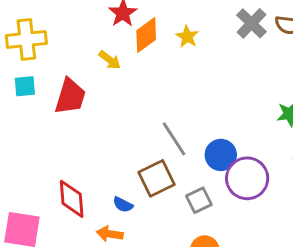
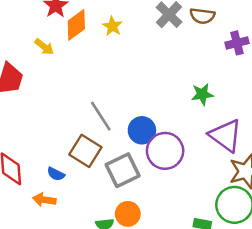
brown square: (156, 178) -> (85, 151), turned -32
gray square: (199, 200) -> (123, 170), size x1.5

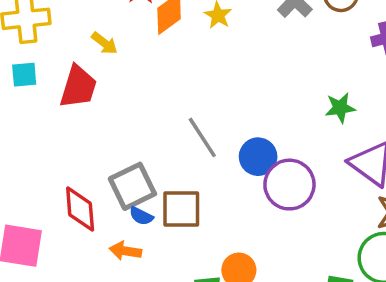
yellow arrow: (44, 47) -> (104, 43), moved
brown square: (85, 151) -> (181, 209), moved, turned -32
gray square: (123, 170) -> (132, 186), moved

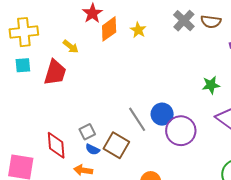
gray line: (202, 137) -> (137, 119), moved
gray square: (132, 186) -> (87, 132), size x0.6
brown square: (181, 209) -> (116, 145), turned 30

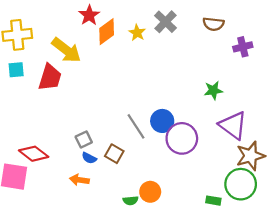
gray cross: (184, 21) -> (165, 22), moved
yellow arrow: (71, 47) -> (66, 50), size x1.8
red diamond: (56, 145) -> (34, 154), moved, turned -48
brown square: (116, 145) -> (114, 154), size x0.7

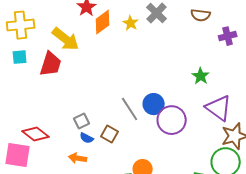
green star: (213, 90) -> (201, 76), turned -30

